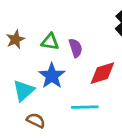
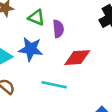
blue star: (52, 76) -> (31, 49), turned 30

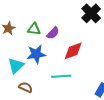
purple semicircle: (58, 29) -> (53, 33), turned 64

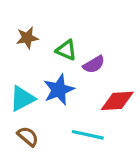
blue star: (36, 54) -> (59, 90), turned -30

